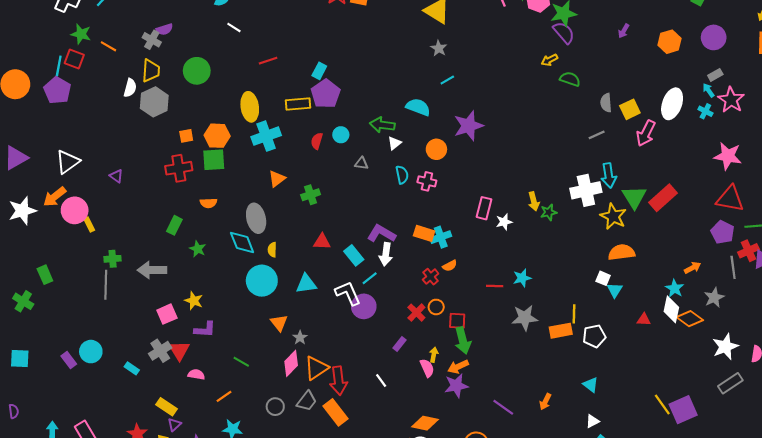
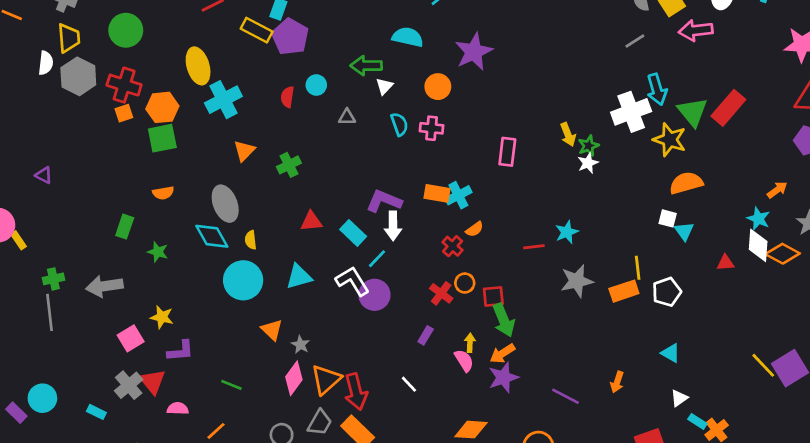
yellow rectangle: (298, 104) -> (257, 30), moved, turned 40
pink arrow: (646, 133) -> (696, 30), turned 65
red cross: (179, 168) -> (124, 85), moved, turned 35
white star: (504, 222) -> (588, 163), moved

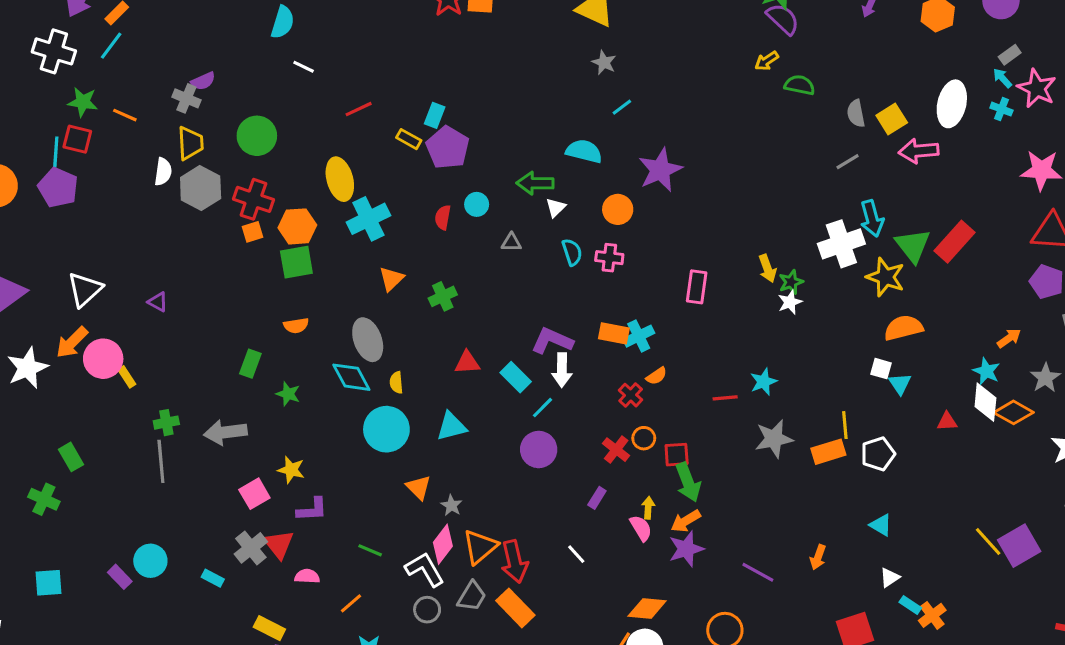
yellow rectangle: (257, 30) -> (409, 139), size x0.7
white L-shape: (353, 281) -> (425, 569), moved

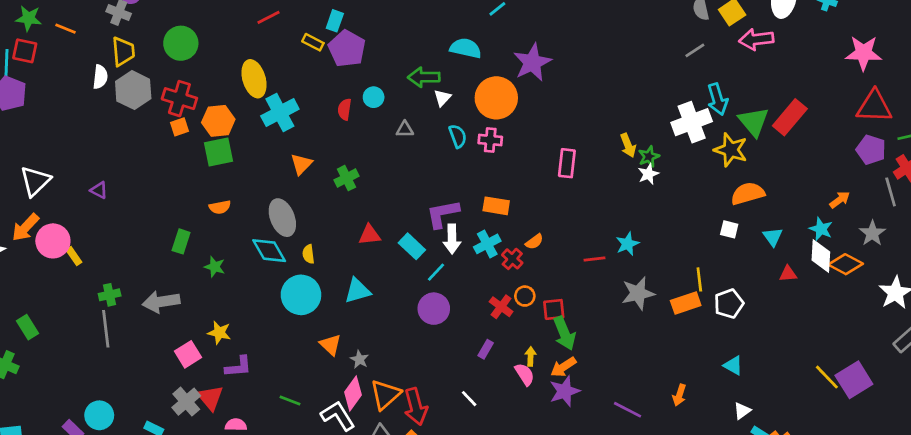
orange circle: (618, 209) -> (496, 98), size x1.6
cyan cross: (639, 336) -> (487, 244), moved
purple L-shape: (552, 341) -> (443, 214), turned -33
cyan triangle: (900, 384) -> (773, 237), moved

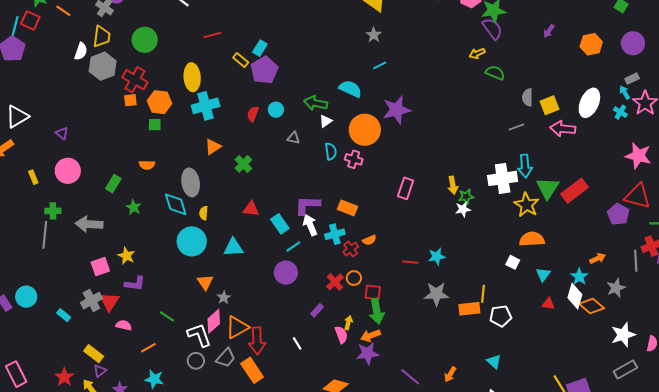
purple pentagon: (871, 150) -> (618, 214), moved
green square: (218, 152) -> (155, 125), size x0.6
green cross: (347, 178) -> (243, 164), turned -30
white arrow: (452, 239) -> (310, 225), turned 145
pink circle: (53, 241) -> (68, 171), moved

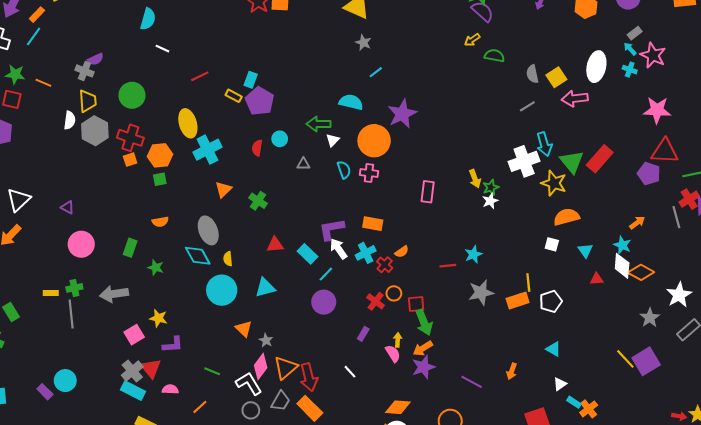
yellow rectangle: (33, 177) -> (51, 293), moved, turned -56
gray star: (616, 288) -> (650, 318), moved
cyan rectangle: (64, 315) -> (133, 391), moved, size x1.6

